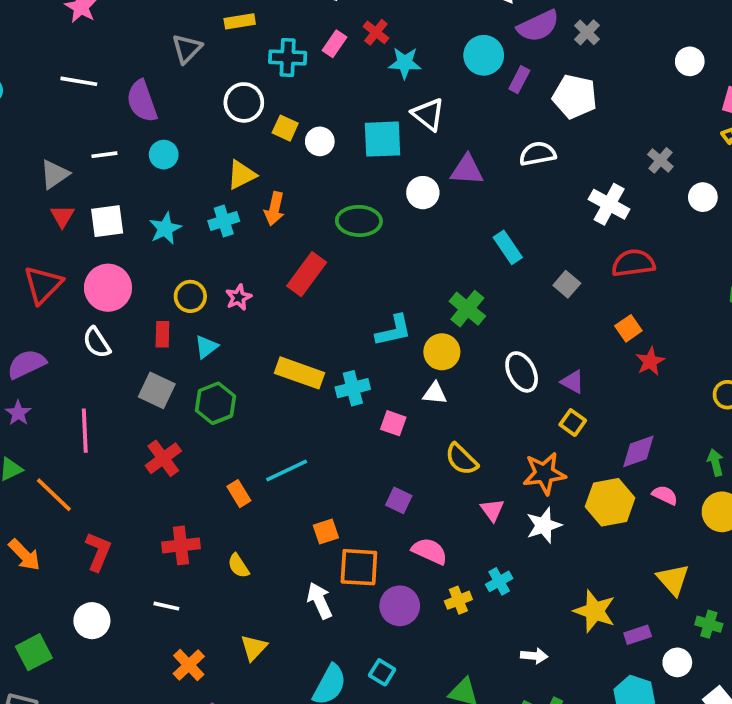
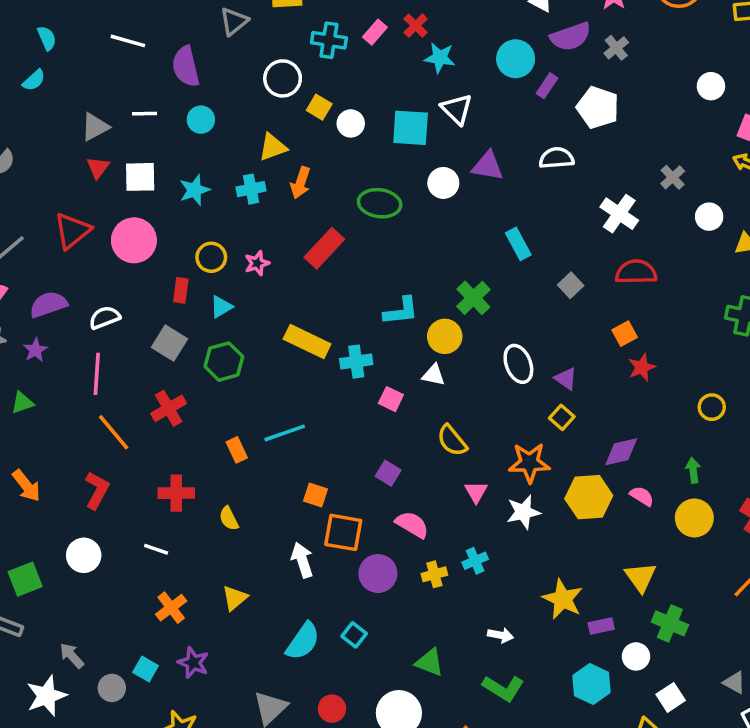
white semicircle: (97, 342) -> (105, 318), moved, turned 96
orange line: (54, 495) -> (114, 432), moved
orange square: (326, 531) -> (316, 495), turned 30
green cross: (709, 624) -> (670, 623), size x1.4

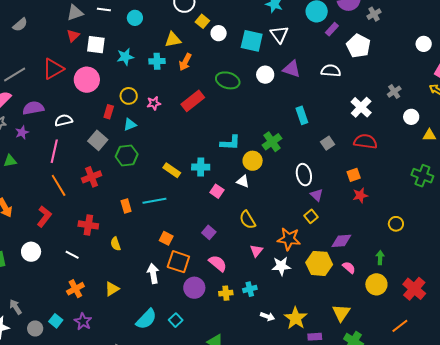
yellow rectangle: (307, 342) -> (172, 170), moved, size x0.7
white ellipse: (518, 364) -> (304, 175), moved
white arrow: (500, 635) -> (268, 316), moved

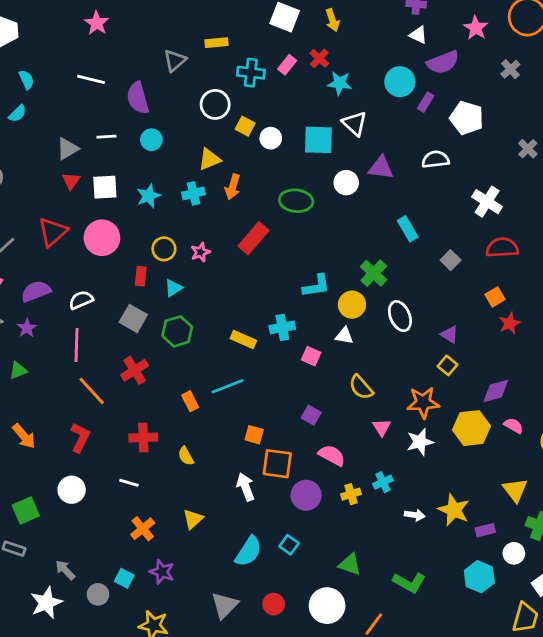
gray cross: (374, 14) -> (510, 69), moved
gray cross: (394, 92) -> (528, 149), moved
white ellipse: (304, 175) -> (400, 316), moved

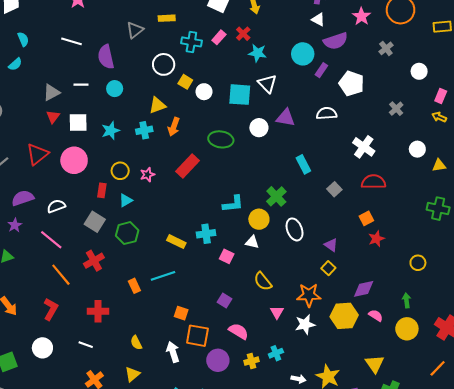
pink line: (76, 345) -> (51, 240), turned -55
yellow semicircle: (186, 456) -> (136, 343), moved

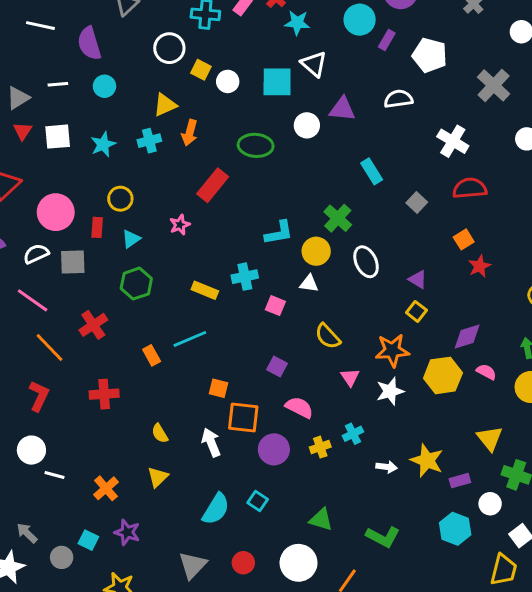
gray cross: (396, 109) -> (494, 85), size x1.6
pink circle: (74, 160) -> (56, 212), moved
pink star: (147, 175) -> (180, 225), moved
gray square: (95, 222) -> (73, 262), moved, turned -30
white line: (86, 345) -> (55, 475), moved

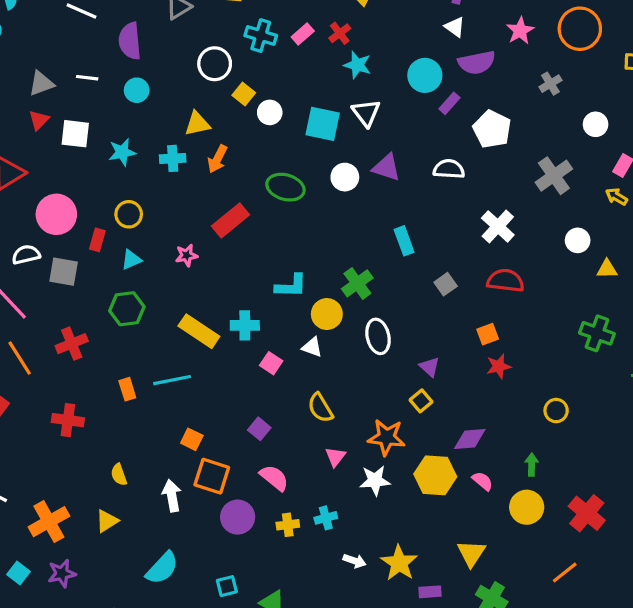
yellow rectangle: (205, 290) -> (199, 331), size x1.4
orange cross: (106, 488) -> (49, 522), size x1.4
cyan square: (258, 501) -> (227, 586), moved, turned 30
purple star: (127, 532) -> (62, 573), turned 30

